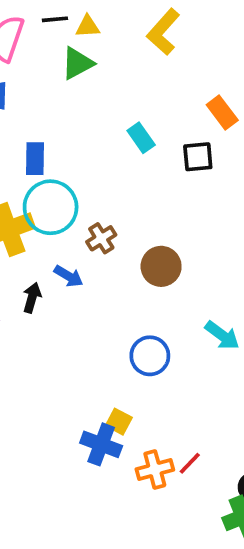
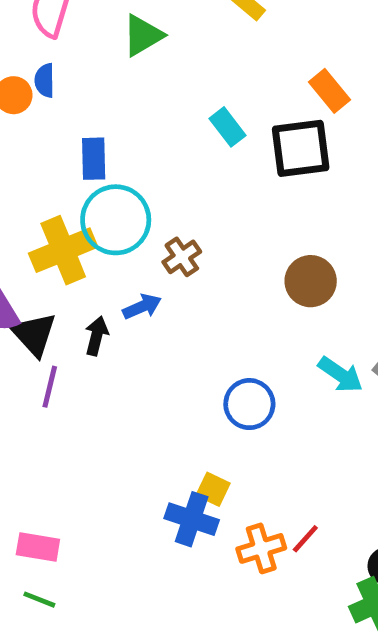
black square: (198, 157) -> (301, 148), size x1.5
brown circle: (161, 266) -> (311, 281), moved
blue arrow: (69, 276) -> (142, 307), turned -52

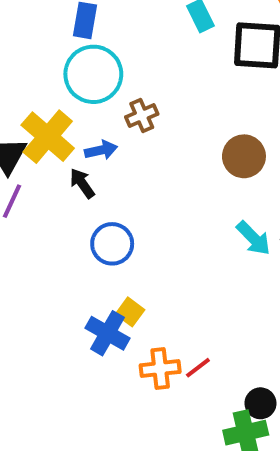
yellow cross: (63, 250) -> (48, 137), moved, turned -38
black arrow: (97, 336) -> (82, 183), moved, turned -60
blue circle: (249, 404) -> (112, 244), moved

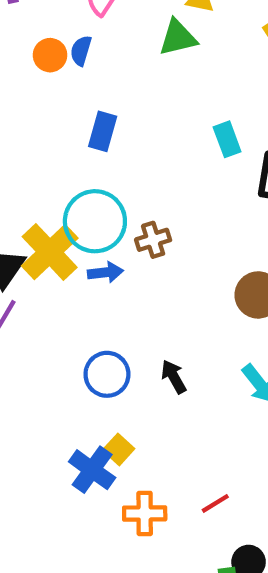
cyan circle: (93, 74) -> (95, 221), moved
black arrow: (82, 183) -> (174, 377), moved
red line: (198, 368) -> (215, 503), moved

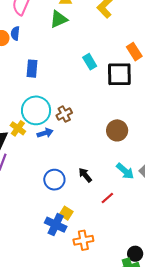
yellow cross: (50, 252) -> (18, 128), size x0.6
red line: (215, 503) -> (107, 198), moved

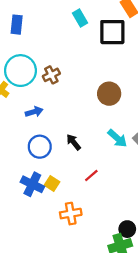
blue arrow: (45, 133) -> (34, 112), moved
red line: (107, 198) -> (91, 175), moved
blue cross: (56, 225) -> (32, 184), moved

